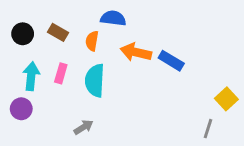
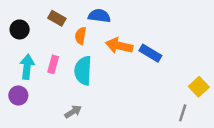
brown rectangle: (58, 32) -> (57, 18), moved

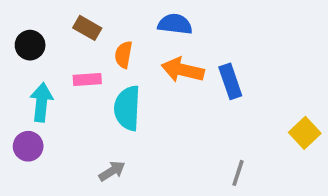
blue semicircle: (99, 16) -> (175, 24), moved
blue rectangle: (150, 53) -> (230, 81), turned 40
pink rectangle: (53, 64) -> (87, 79), moved, turned 70
gray line: (183, 113) -> (238, 173), moved

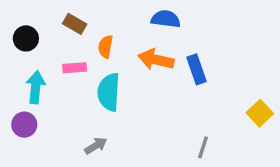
blue semicircle: (175, 24) -> (166, 19), moved

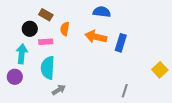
black circle: (26, 38) -> (30, 29), moved
blue rectangle: (196, 69) -> (121, 43), turned 36
cyan semicircle: (109, 92) -> (48, 68), moved

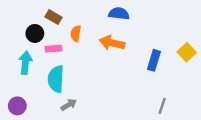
blue rectangle: (121, 43) -> (154, 60), moved
yellow square: (160, 70) -> (187, 52), moved
purple circle: (15, 77) -> (17, 106), moved
gray line: (125, 91) -> (162, 106), moved

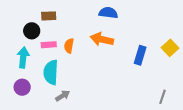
brown rectangle: (54, 17) -> (49, 16), turned -32
orange semicircle: (76, 33) -> (69, 46), moved
purple circle: (17, 106) -> (22, 87), moved
gray line: (162, 106) -> (163, 97), moved

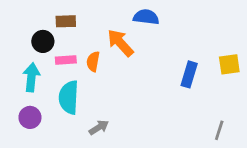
orange arrow: (102, 39) -> (120, 43), moved, turned 35
yellow square: (170, 48) -> (229, 64), turned 35
gray arrow: (63, 96) -> (99, 127), moved

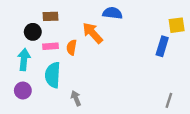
yellow square: (229, 64) -> (177, 25), moved
blue rectangle: (189, 74) -> (162, 46), moved
gray arrow: (99, 127) -> (76, 98), turned -80

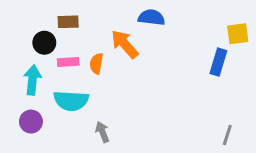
cyan semicircle: (53, 75) -> (71, 101), turned -90

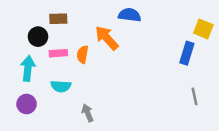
yellow square: (238, 34) -> (203, 29), turned 30
cyan semicircle: (71, 101) -> (61, 86), size x0.7
gray line: (227, 135) -> (194, 96), moved, turned -30

